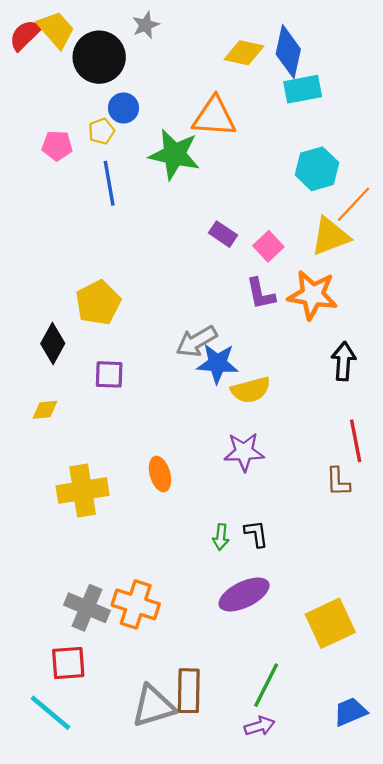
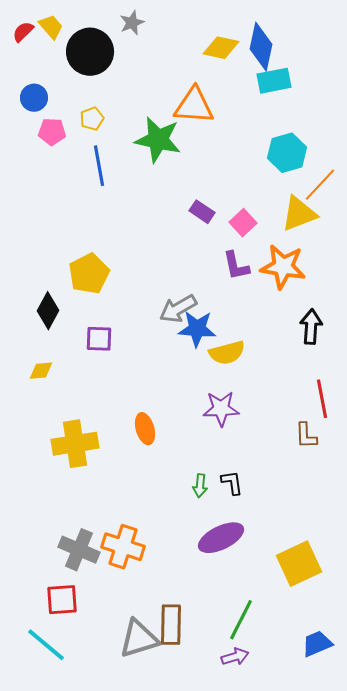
yellow trapezoid: (56, 29) -> (51, 27), size x0.7
red semicircle: (25, 35) -> (23, 32), size x0.7
blue circle: (123, 108) -> (34, 98), moved

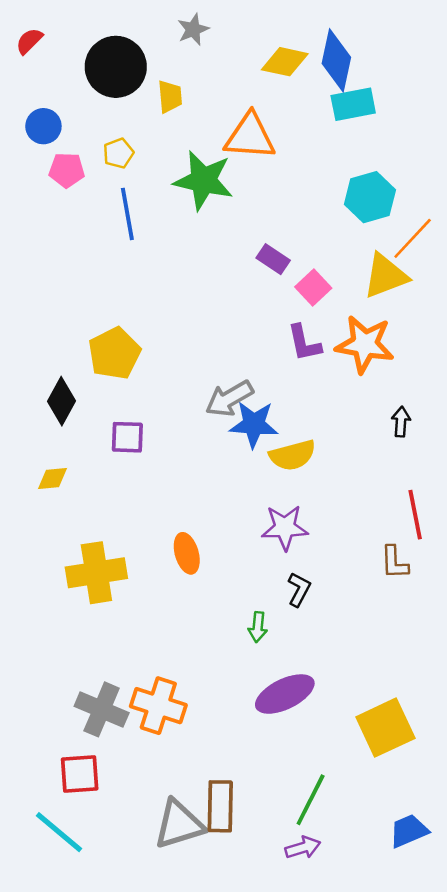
gray star: (132, 23) -> (193, 29), moved
yellow trapezoid: (51, 27) -> (170, 97), moved, turned 36
purple rectangle: (202, 212) -> (273, 259), moved
black arrow: (311, 327) -> (401, 422), size x0.7
black L-shape: (232, 483) -> (299, 589), moved, turned 36

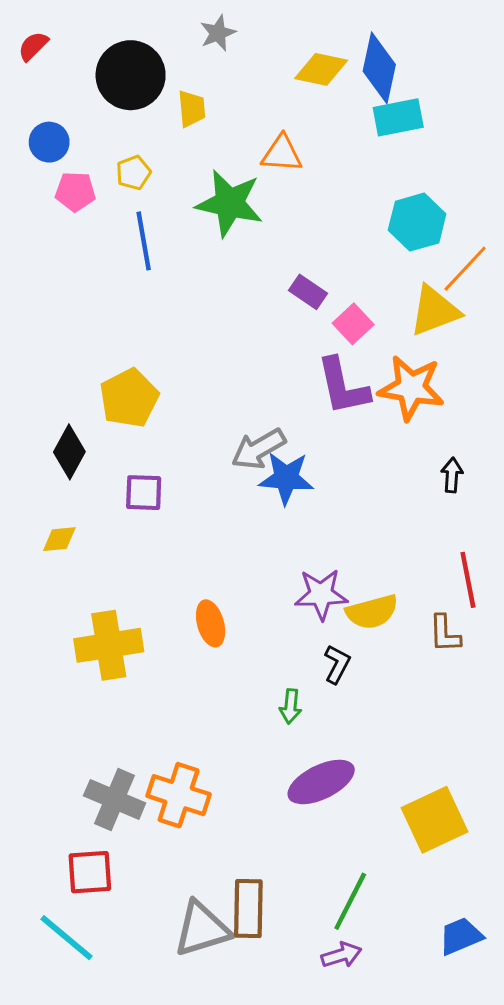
orange triangle: (250, 137) -> (282, 154), size x0.7
purple L-shape: (304, 343) -> (343, 386), size x1.4
yellow semicircle: (293, 455) -> (372, 612), moved

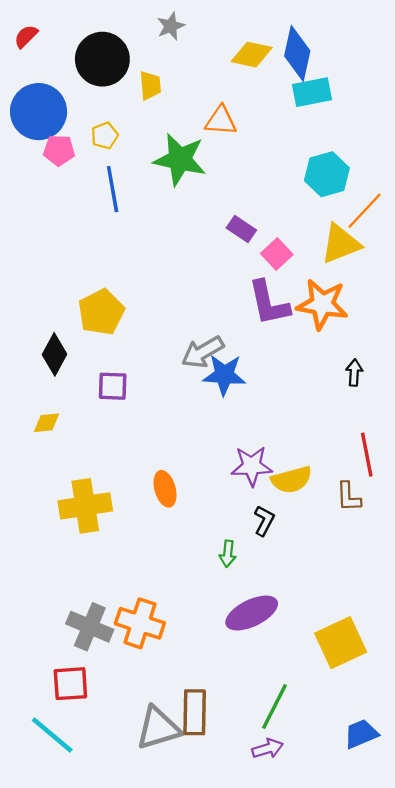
blue circle: (49, 142) -> (39, 112), size x1.8

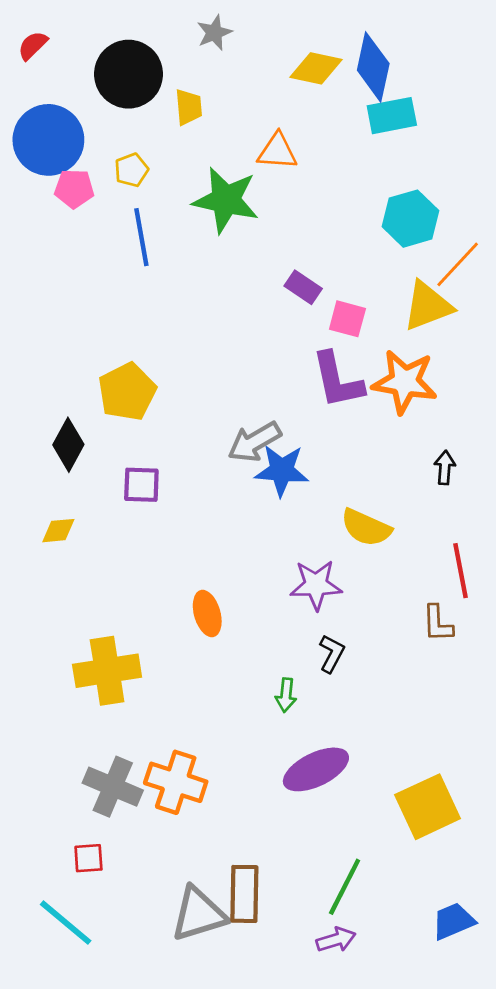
pink square: (277, 254) -> (347, 319), turned -32
yellow semicircle: (292, 480) -> (366, 528), moved, turned 39
yellow cross: (85, 506) -> (107, 671), moved
red square: (70, 684) -> (88, 858), size x0.7

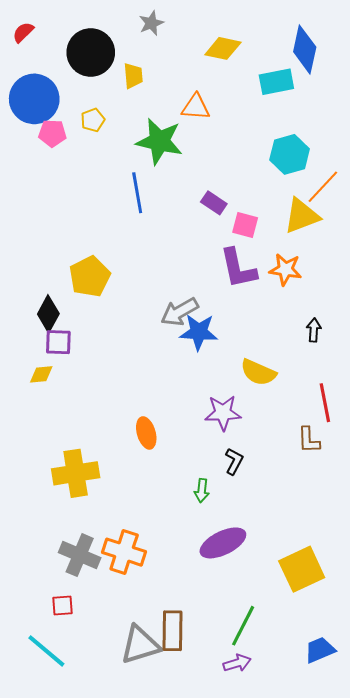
blue diamond: (373, 67) -> (305, 49), moved
blue line: (141, 237) -> (137, 193), moved
orange star: (405, 382) -> (286, 269), size x0.7
purple square: (141, 485) -> (58, 342), moved

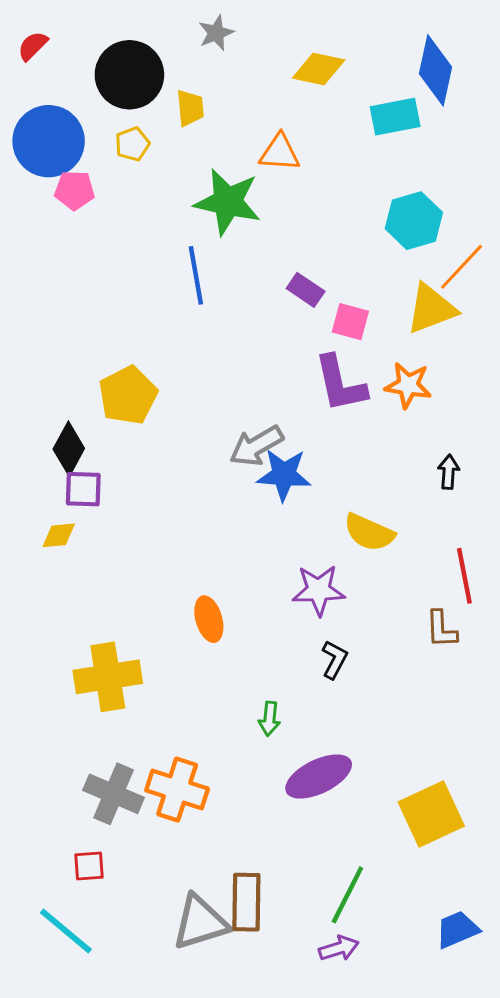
yellow pentagon: (93, 120) -> (132, 144), moved
green arrow: (202, 490) -> (269, 719), moved

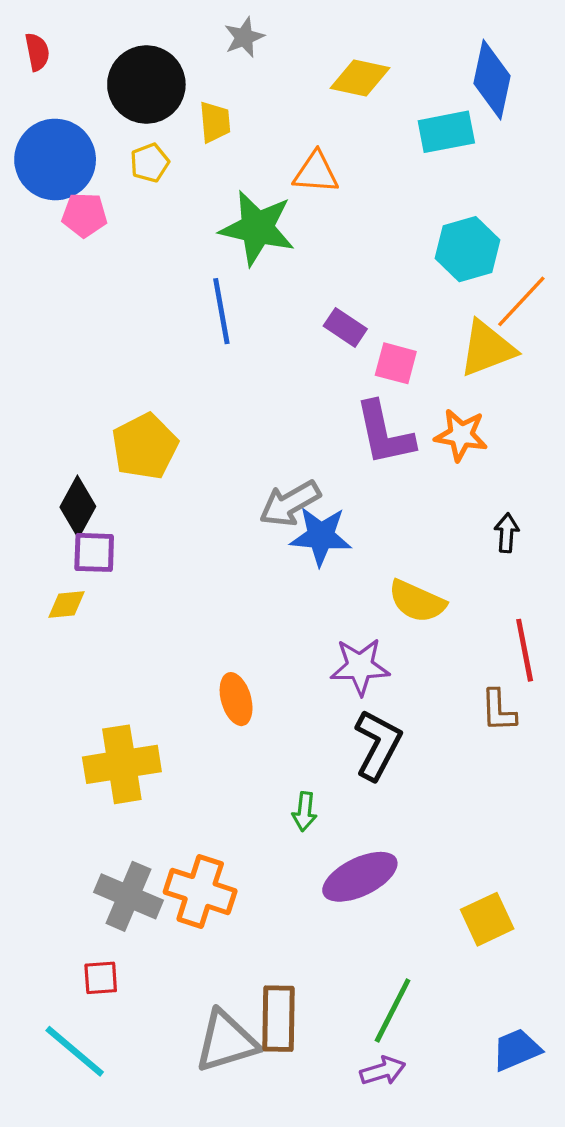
red semicircle: (33, 46) -> (37, 52), turned 124
black L-shape: (334, 660) -> (378, 745), size x1.6
yellow square: (431, 814) -> (487, 919), size x0.7

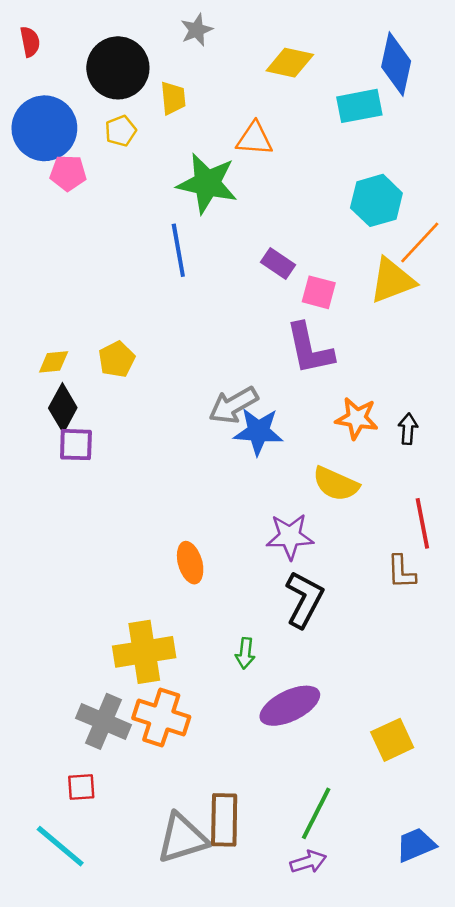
orange star: (461, 435) -> (357, 418), moved
yellow pentagon: (145, 446) -> (117, 359), size x0.7
yellow diamond: (66, 605) -> (54, 362), moved
yellow cross: (122, 764) -> (144, 652), moved

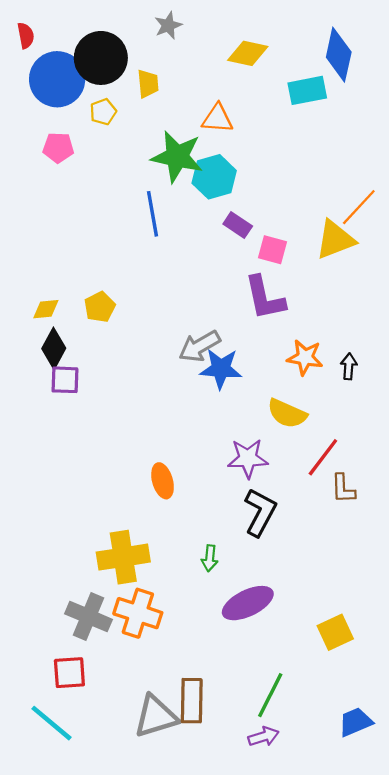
blue circle: (44, 128) -> (57, 79), moved
cyan hexagon: (376, 200) -> (214, 177), moved
red line: (422, 523) -> (323, 457), moved, turned 48
red square: (81, 787) -> (69, 673), size x1.4

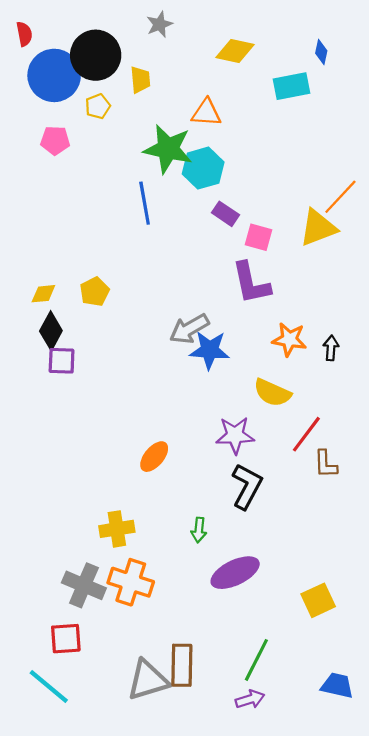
blue diamond: (339, 55) -> (321, 52), size x0.5
orange ellipse: (163, 481) -> (154, 457), turned 56
yellow cross: (123, 557) -> (117, 529), size x0.7
blue trapezoid: (355, 722) -> (337, 685), turned 36

